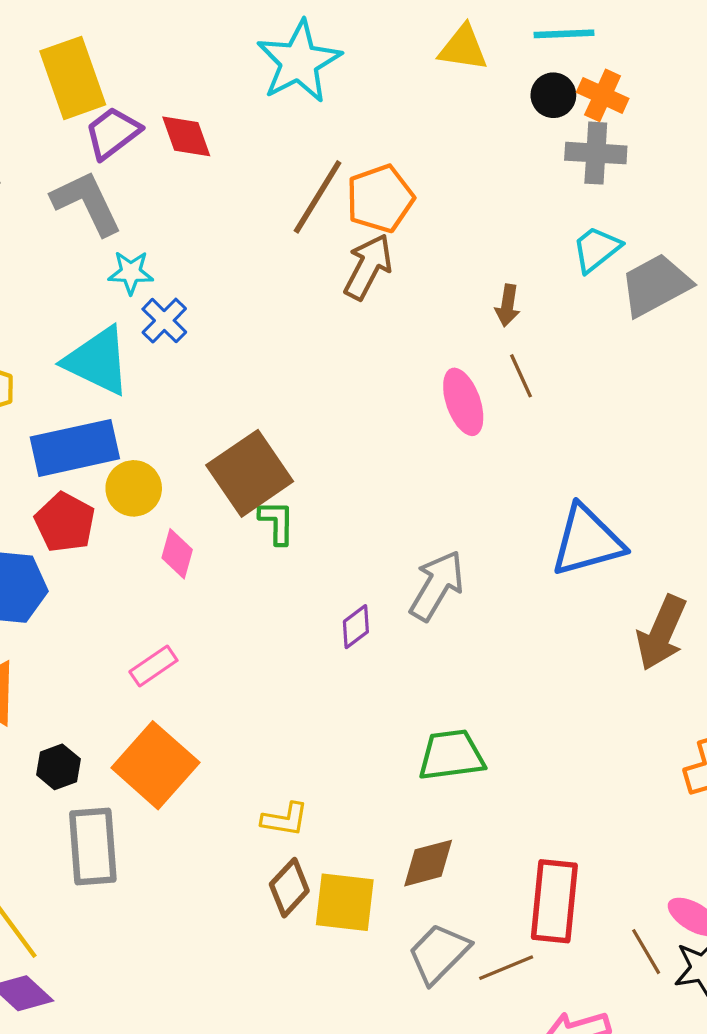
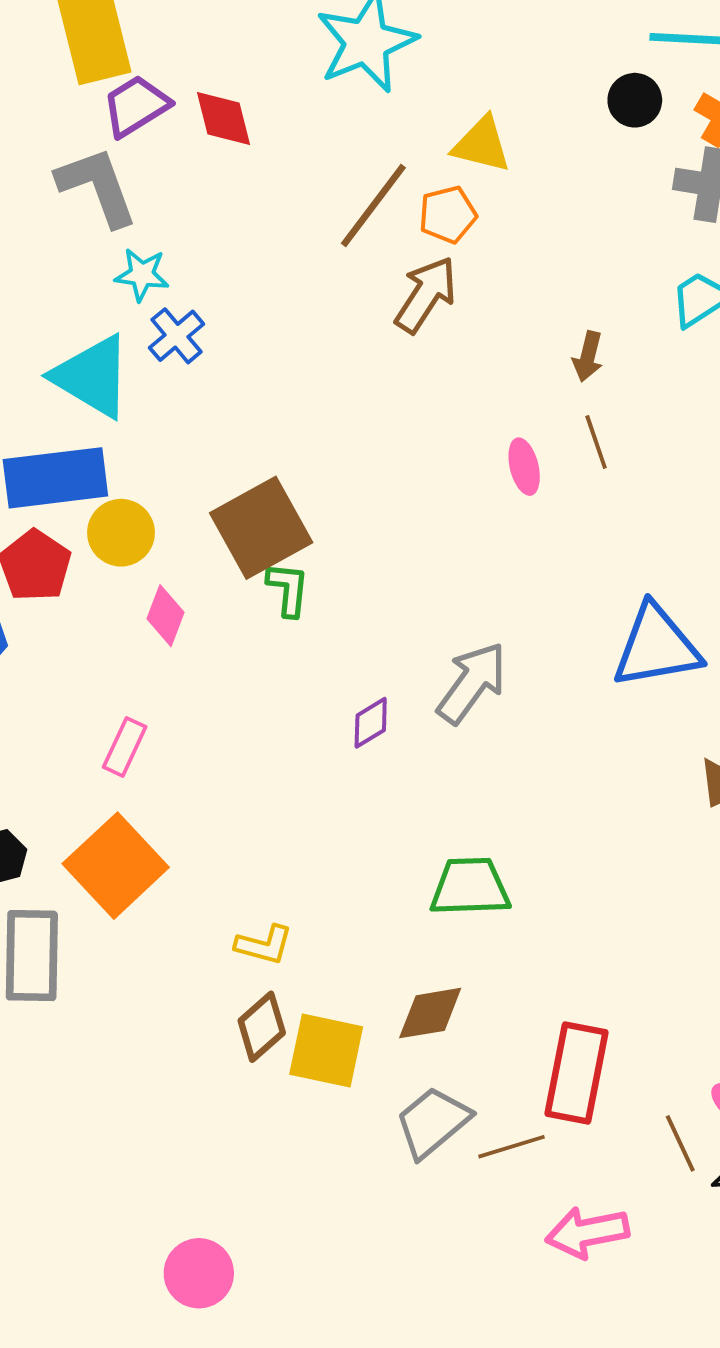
yellow triangle: (463, 48) -> (482, 145), moved
black circle: (553, 95) -> (635, 100), moved
orange pentagon: (380, 199) -> (448, 215), size x0.7
pink ellipse: (463, 402) -> (524, 467), size x0.7
pink rectangle: (153, 666) -> (125, 747), turned -36

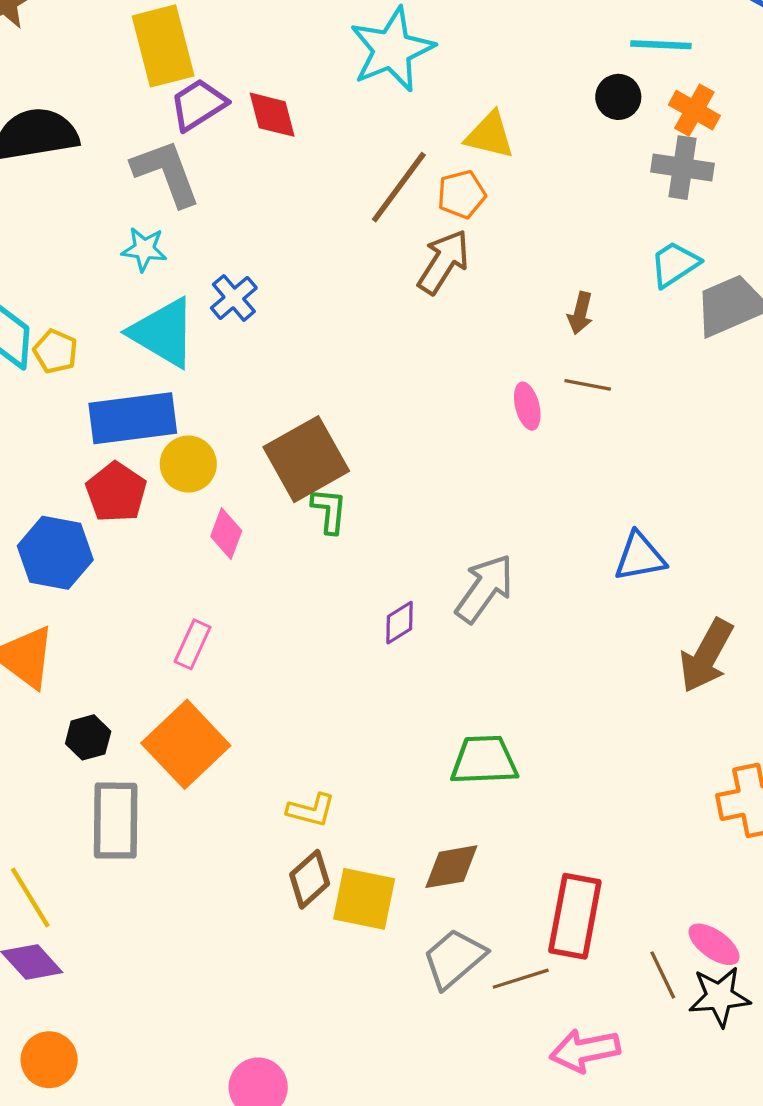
cyan star: (142, 275) -> (144, 249), moved
brown line: (596, 442) -> (588, 385), turned -60
blue triangle: (656, 647) -> (640, 557), size x0.7

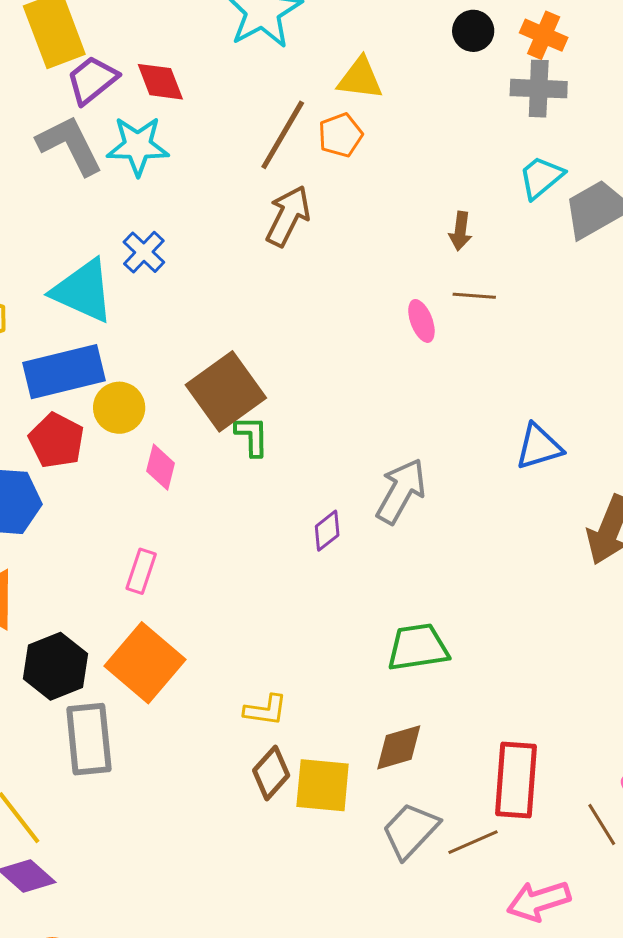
cyan star: (144, 249) -> (138, 146), moved, size x1.5
brown arrow: (444, 262) -> (288, 216), moved
black hexagon: (88, 737) -> (56, 666), size x1.6

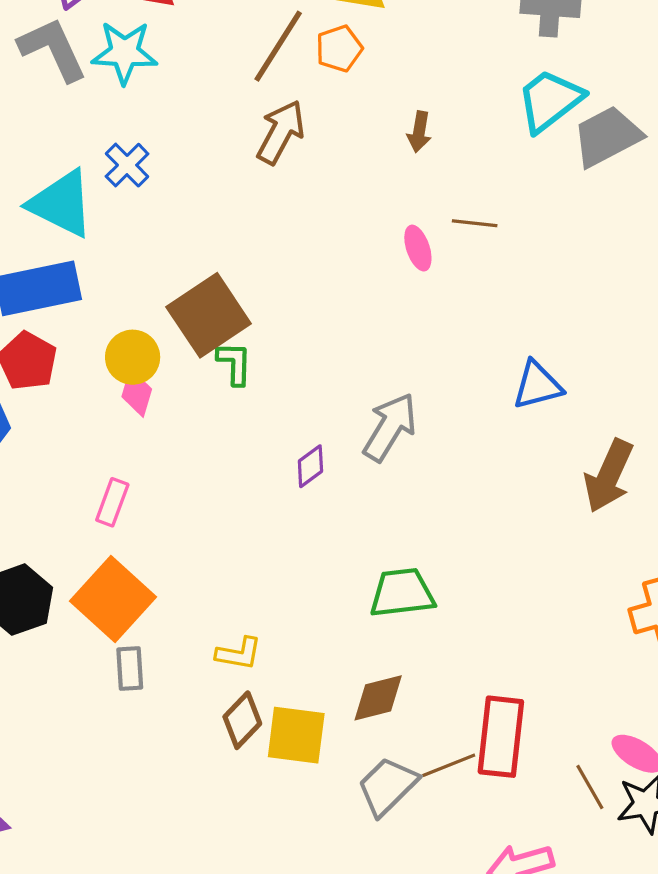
cyan trapezoid: (541, 177) -> (550, 101), size x1.4
brown arrow: (460, 231) -> (419, 132), moved
yellow circle: (119, 408) -> (133, 357), moved
gray rectangle: (89, 739) -> (130, 668), moved, size x0.6
brown line: (473, 842) -> (449, 765), moved

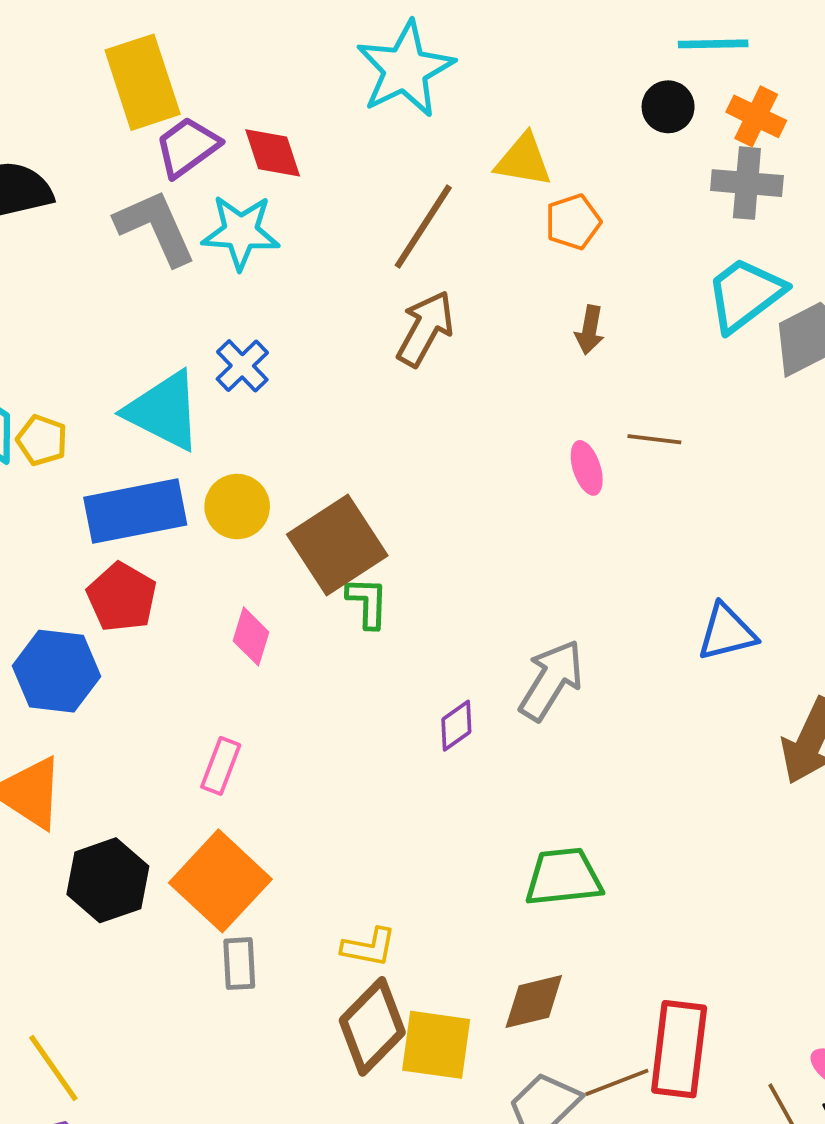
orange pentagon: (339, 49) -> (573, 222), moved
yellow circle: (133, 357) -> (237, 507), moved
brown diamond: (242, 720) -> (372, 1026), size x1.4

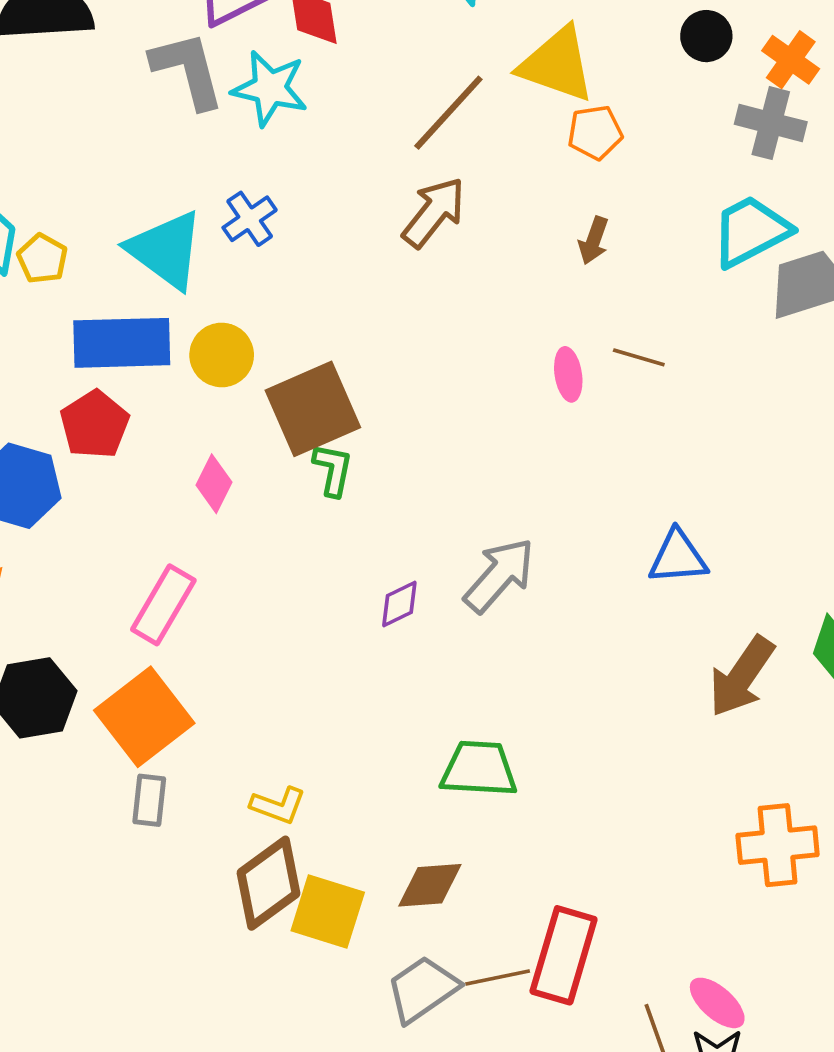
yellow triangle: (523, 160) -> (557, 64), size x1.4
pink rectangle: (221, 766) -> (163, 605), size x1.4

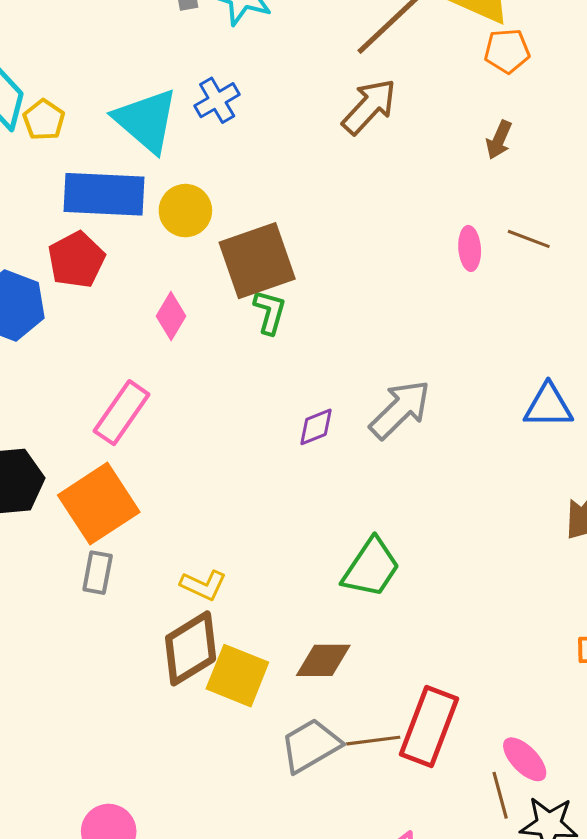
green trapezoid: (479, 769) -> (371, 568), turned 116
pink ellipse: (717, 1003) -> (525, 759), moved

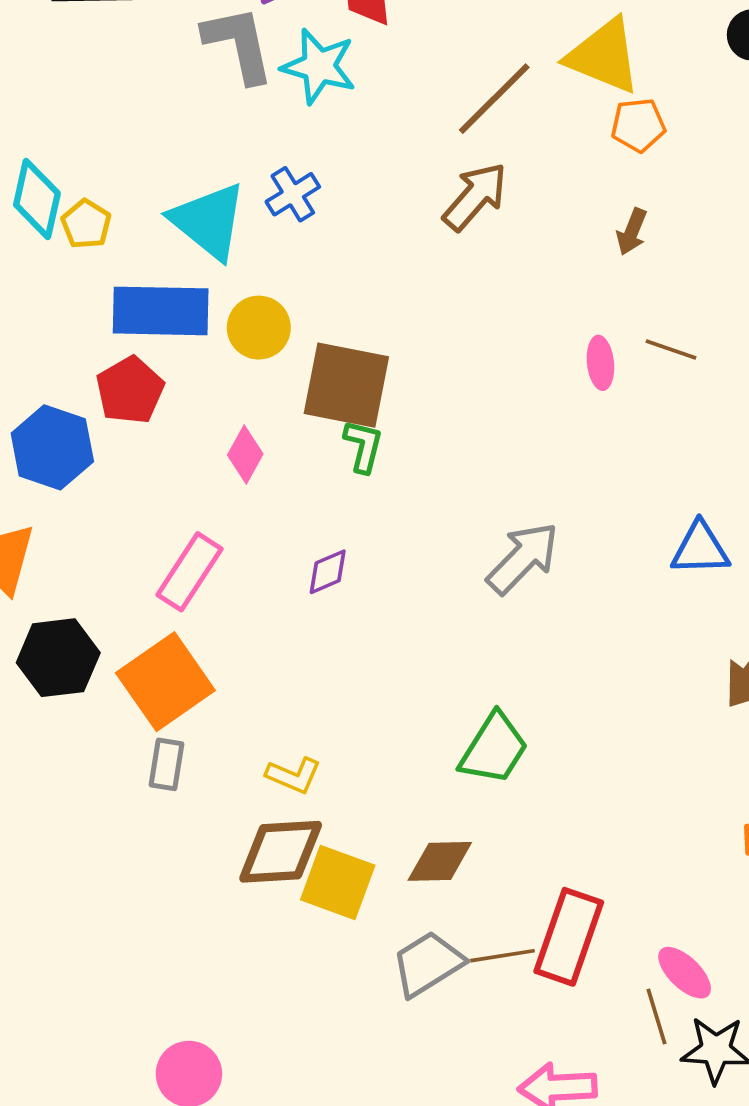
brown square: (257, 261) -> (346, 385), turned 32
purple diamond: (316, 427) -> (328, 572), moved
brown diamond: (191, 648) -> (281, 852), turned 30

